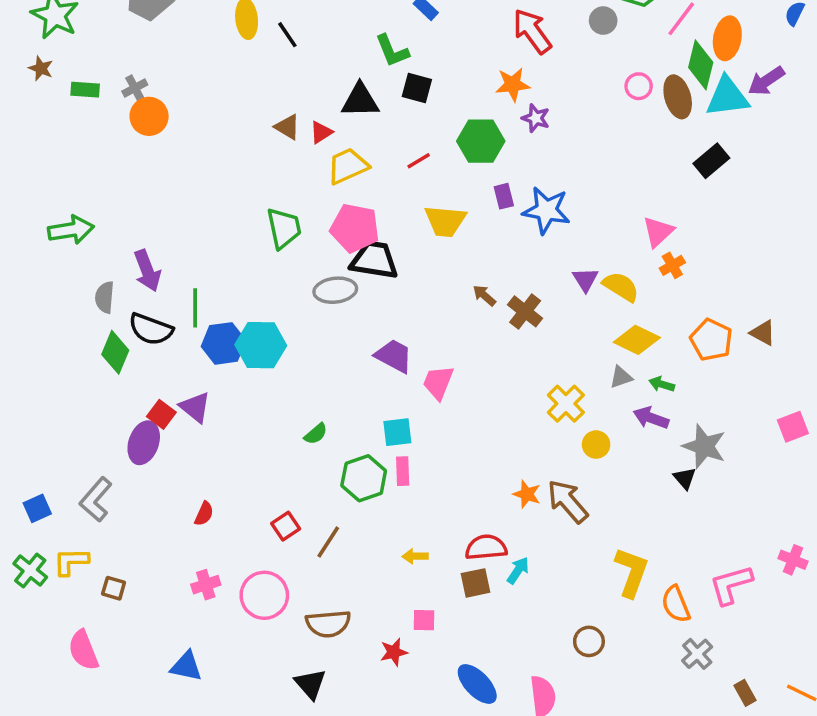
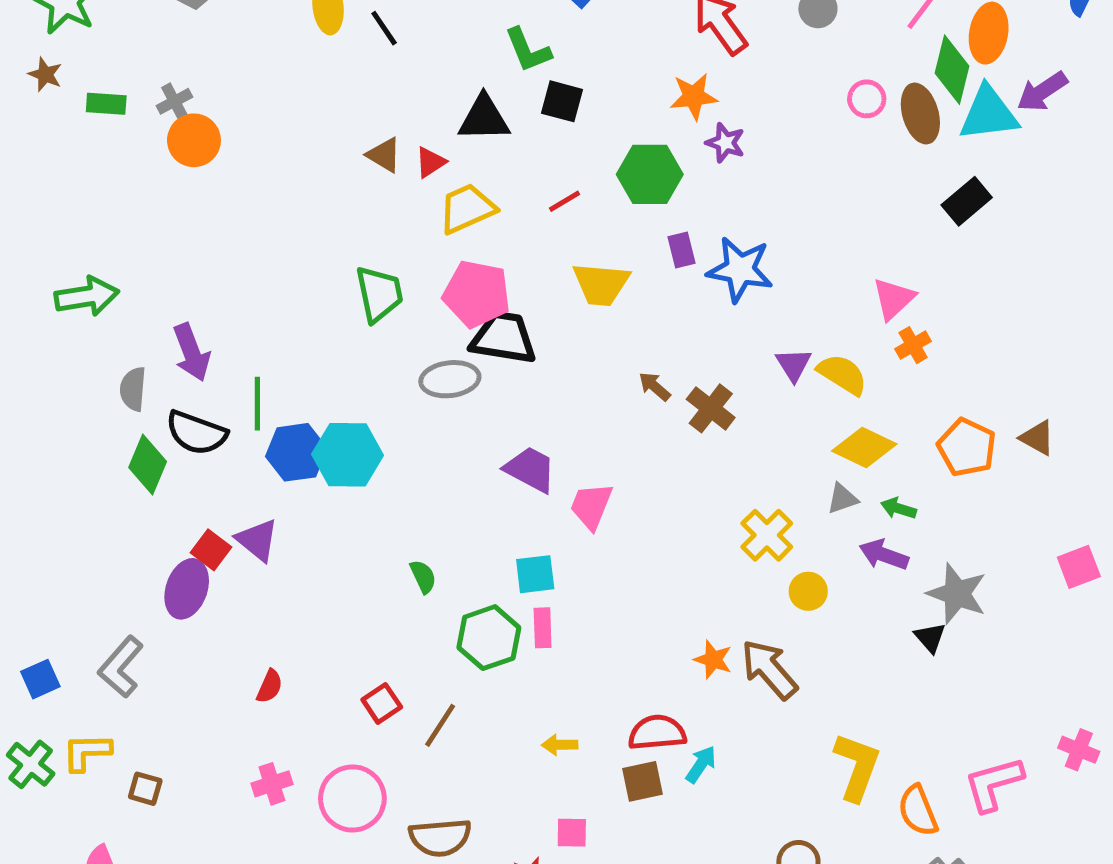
green semicircle: (316, 434) -> (423, 577), turned -75

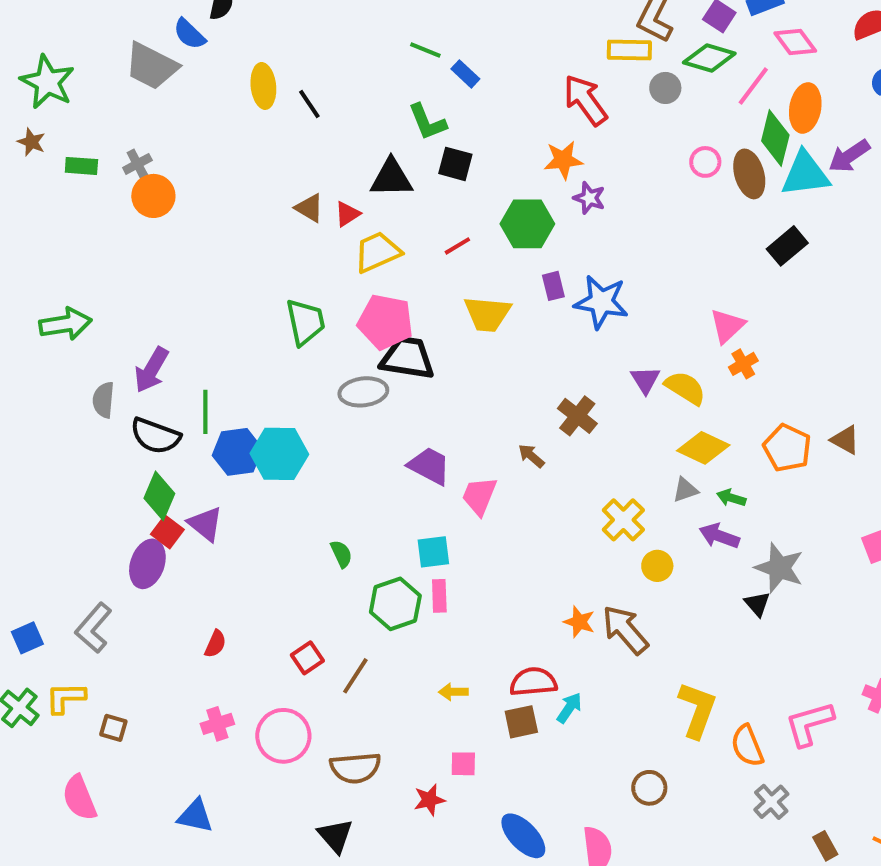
purple arrow: (192, 352) -> (151, 370), turned 51
brown arrow: (655, 387) -> (531, 456), moved
green diamond: (148, 465) -> (159, 496), moved

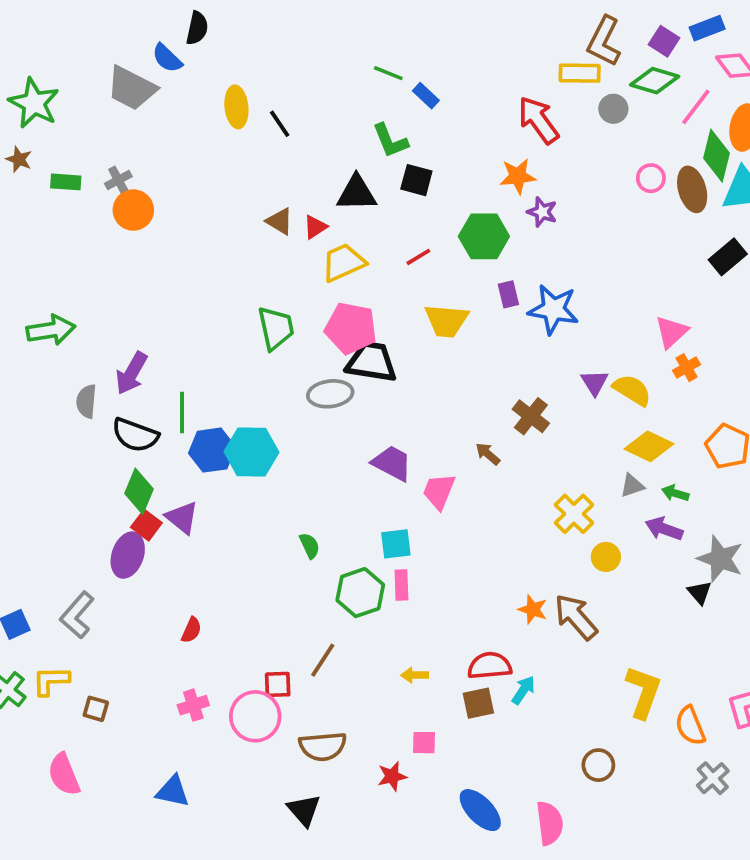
red square: (307, 658) -> (278, 684), moved, turned 32

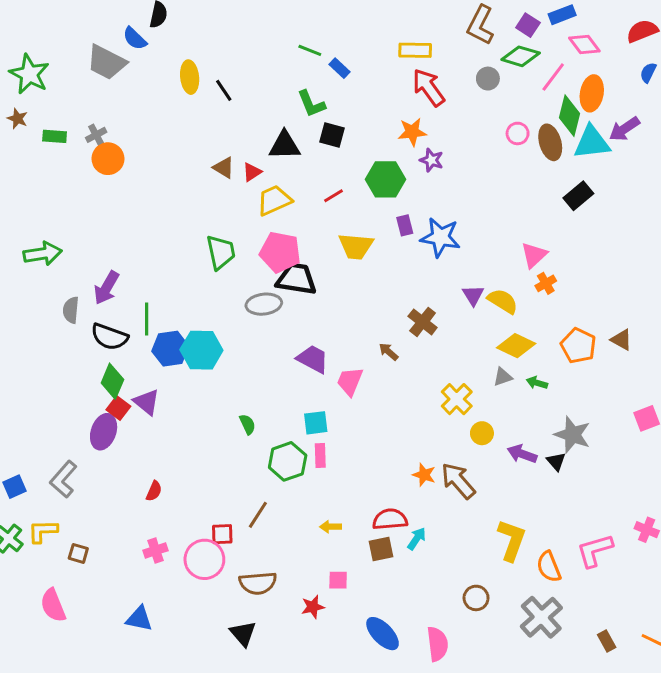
yellow rectangle: (580, 73) -> (415, 50), moved
purple arrow: (664, 529) -> (522, 454), moved
gray cross: (713, 778) -> (541, 617), moved, size x1.6

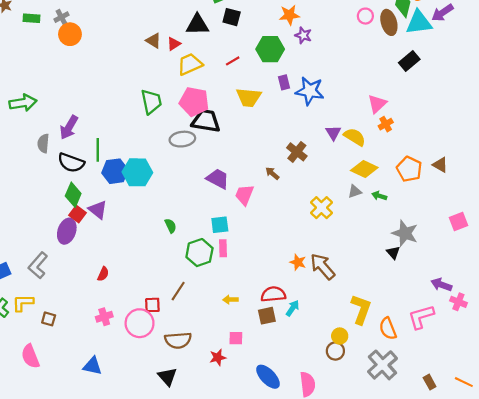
yellow circle: (482, 433) -> (340, 336), moved
purple arrow: (522, 454) -> (441, 285), moved

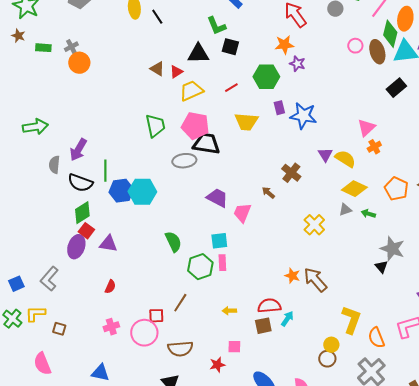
green diamond: (73, 195) -> (82, 213), turned 35
purple triangle: (98, 210) -> (108, 244), moved, turned -30
green semicircle: (171, 226) -> (173, 242), size x1.5

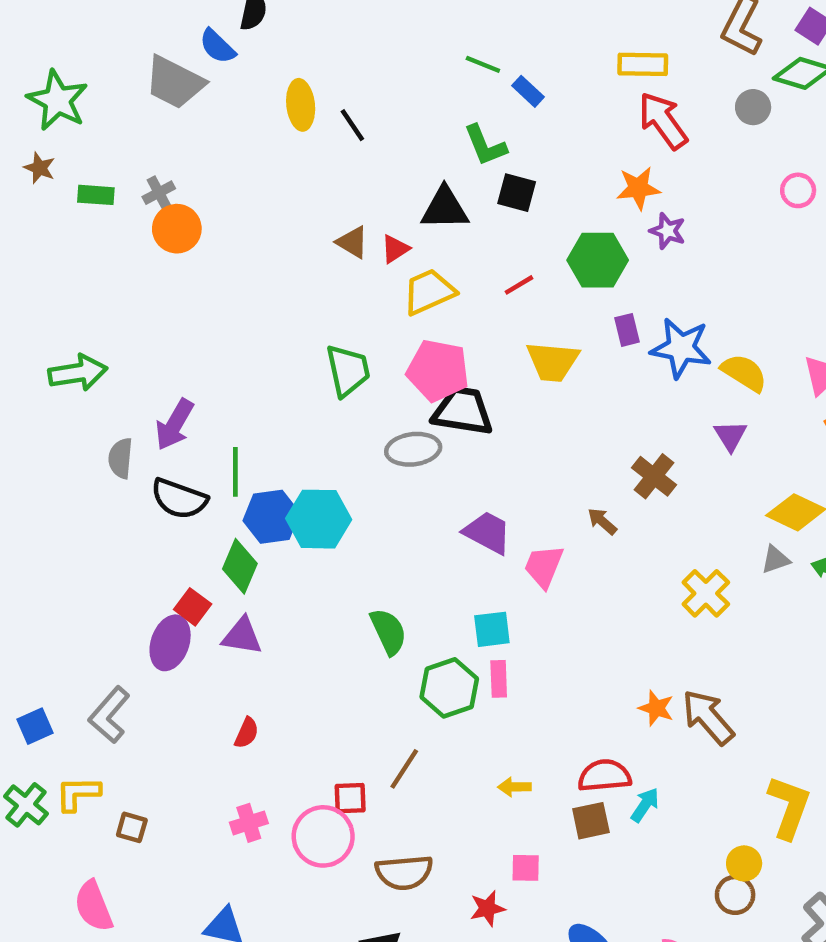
yellow semicircle: (345, 159) -> (744, 373), moved
green diamond: (82, 213) -> (240, 566), moved, turned -35

